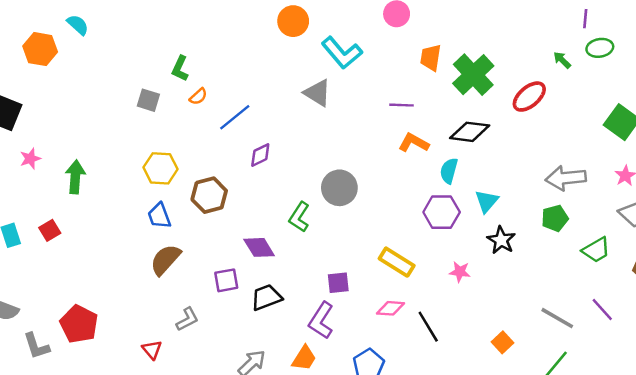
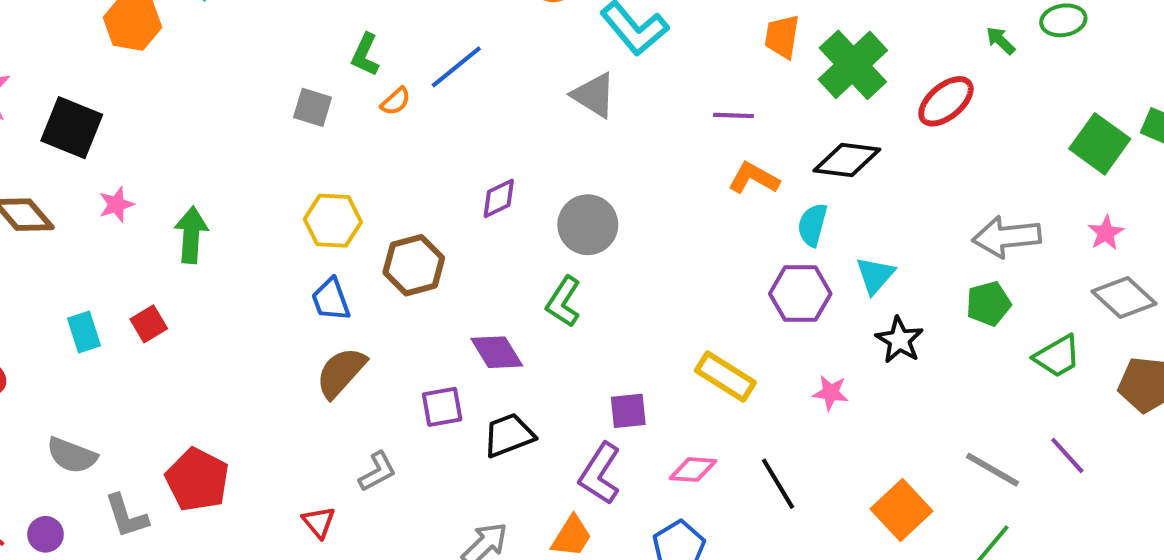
blue line: (235, 117) -> (456, 67), moved
gray circle: (339, 188) -> (588, 225), moved
pink diamond: (391, 308) -> (693, 470), moved
orange square: (502, 342) -> (901, 510), size x1.6

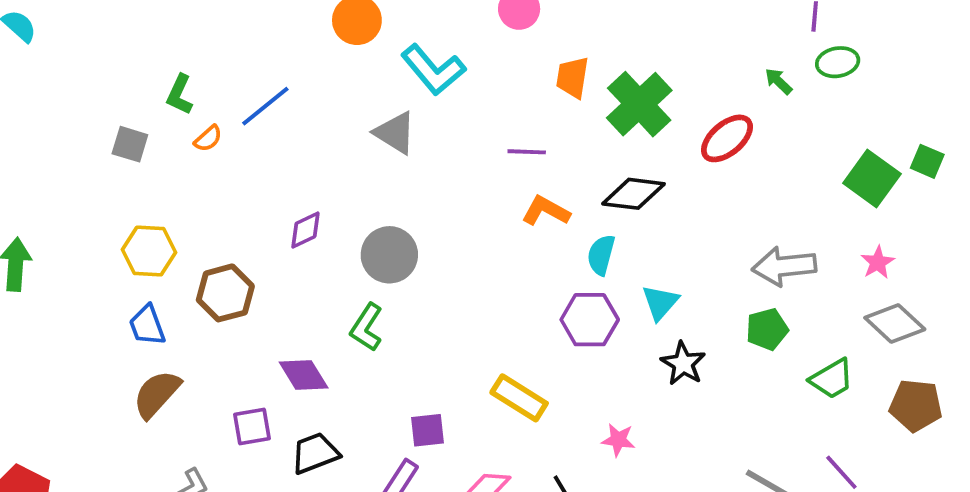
pink star: (831, 393) -> (618, 440), moved

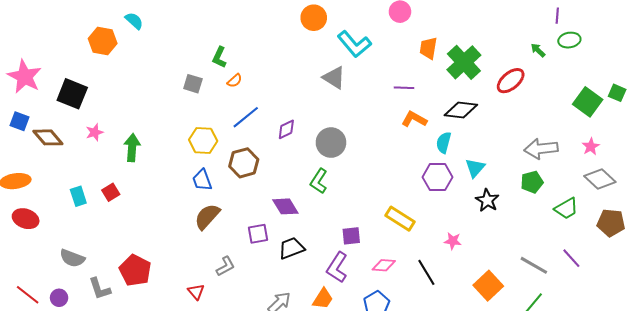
blue line: (265, 106) -> (246, 117), moved

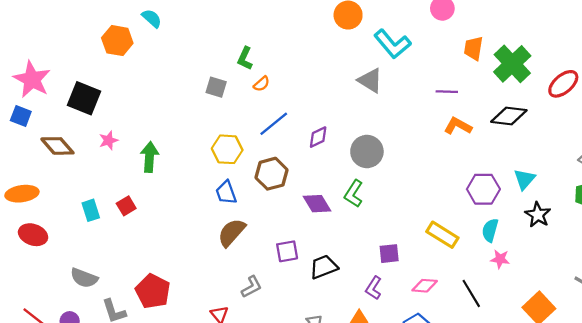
blue square: (19, 121) -> (21, 116), moved
cyan semicircle: (444, 143) -> (490, 230), moved
purple diamond: (285, 206) -> (317, 204), moved
purple L-shape: (337, 267) -> (374, 288), size x0.7

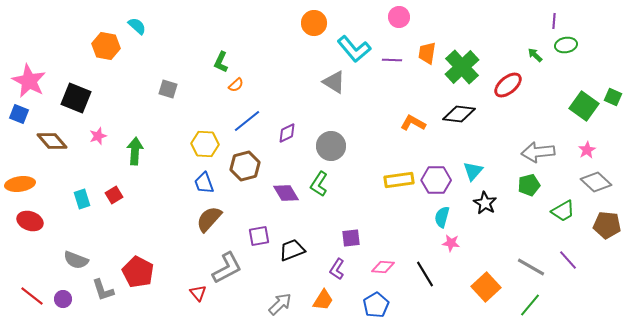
gray square: (216, 87) -> (168, 89), moved
purple line: (447, 92) -> (392, 60), moved
yellow rectangle: (442, 235) -> (399, 180), moved, turned -40
gray L-shape: (252, 287) -> (227, 268), size x1.6

